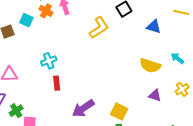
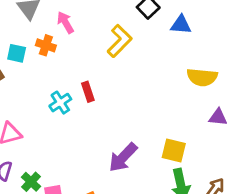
orange cross: (46, 11) -> (46, 45), moved
blue triangle: (154, 27) -> (181, 25), moved
red rectangle: (57, 83) -> (88, 92), moved

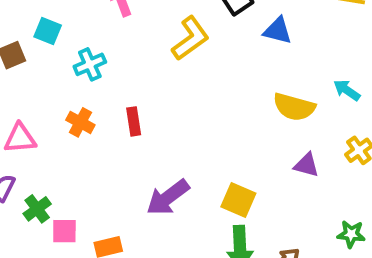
orange cross: (46, 45) -> (80, 122), moved
red rectangle: (88, 92) -> (134, 121), moved
cyan cross: (60, 103) -> (90, 64), moved

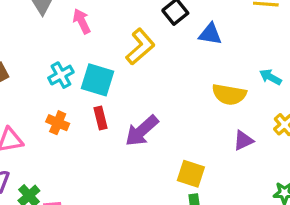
cyan square: (48, 31) -> (97, 80), moved, size x1.5
purple triangle: (306, 165) -> (243, 140), turned -35
purple arrow: (168, 197) -> (142, 131), moved

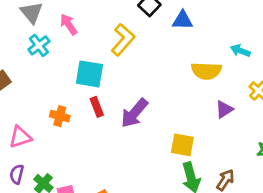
cyan cross: (61, 75) -> (39, 45), moved

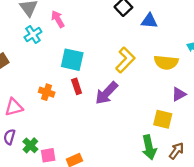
yellow L-shape: (123, 40) -> (125, 60), moved
yellow square: (182, 145) -> (163, 119), moved

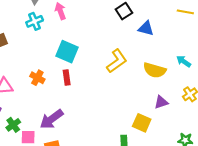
purple arrow: (106, 93) -> (52, 119), moved

